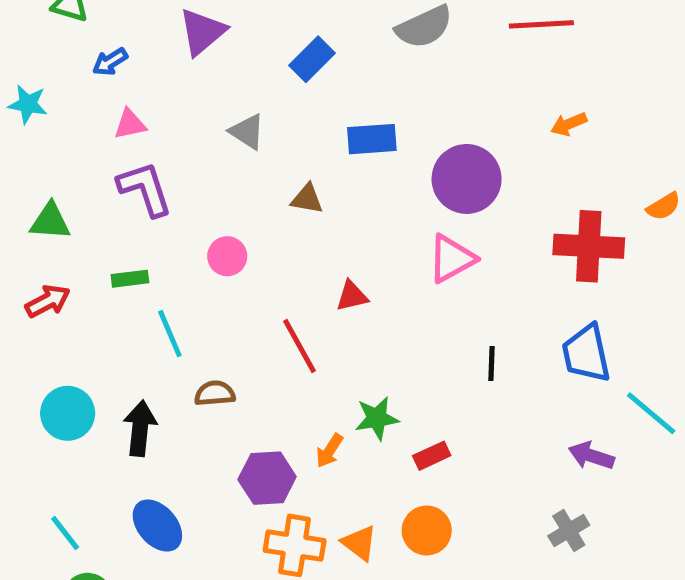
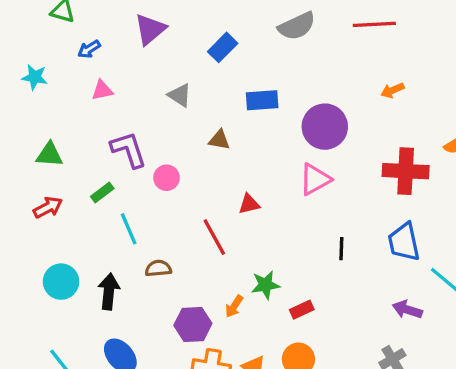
purple L-shape: (145, 189) -> (129, 150), moved
green rectangle: (130, 279) -> (102, 193), turned -30

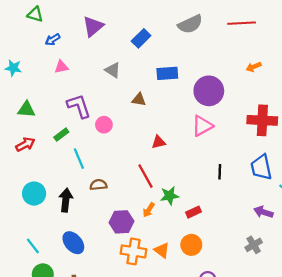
cyan star: (35, 77) -> (13, 68), moved
red line: (214, 237) -> (145, 176), moved

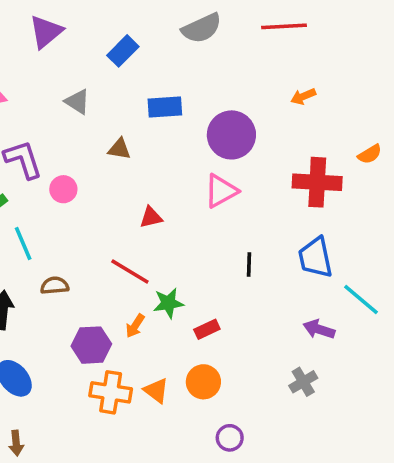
red line: (145, 176) -> (130, 272), turned -30

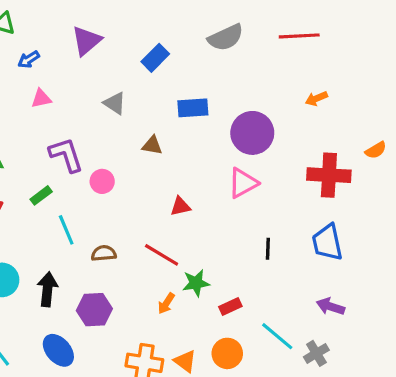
brown semicircle: (55, 286) -> (104, 253), moved
cyan line: (361, 300) -> (277, 336), moved
purple hexagon: (91, 345) -> (94, 310), moved

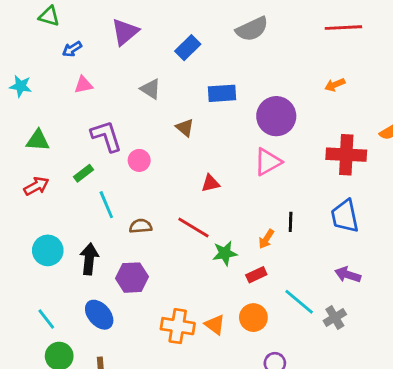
red line: (299, 36) -> (343, 28), moved
brown triangle: (152, 145) -> (185, 128), turned 30
orange arrow: (166, 303) -> (266, 239), moved

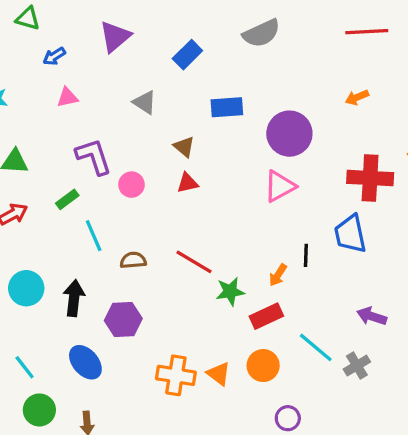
red triangle: (211, 183) -> (187, 183), moved
blue trapezoid: (345, 216) -> (350, 234), moved
red rectangle: (256, 275) -> (266, 316), size x1.4

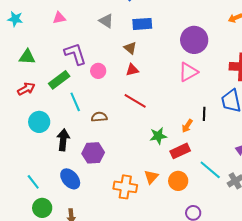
blue rectangle: (227, 107) -> (142, 24), moved
green rectangle: (67, 199) -> (59, 80), size x1.5
red line: (194, 262) -> (135, 101), moved
cyan circle: (26, 288) -> (39, 122), moved
orange triangle: (219, 374) -> (151, 177), moved, turned 35

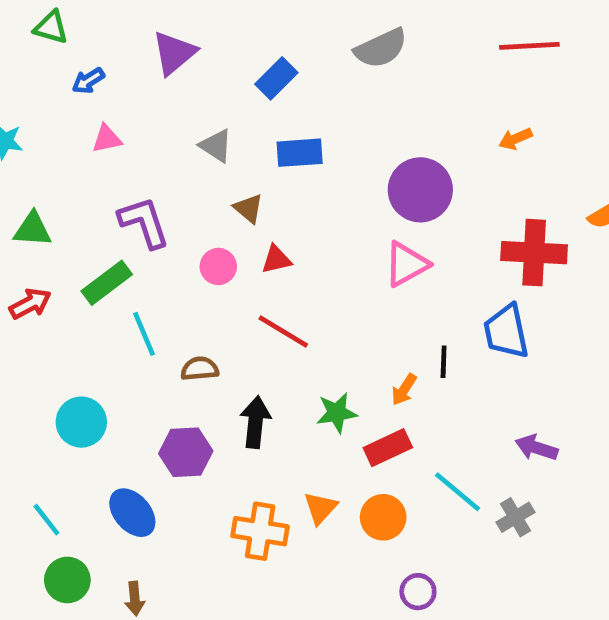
brown triangle: (130, 48) -> (248, 208), moved
pink circle: (98, 71) -> (218, 266), moved
cyan circle: (39, 122) -> (81, 422), moved
black arrow: (63, 140) -> (255, 422), moved

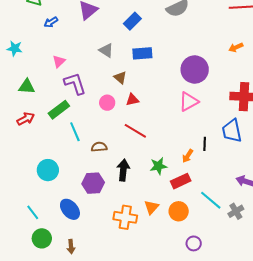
pink triangle: (107, 139) -> (59, 61), moved, turned -32

